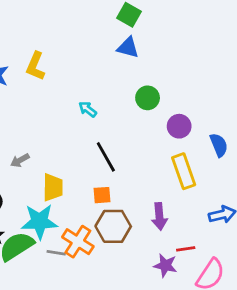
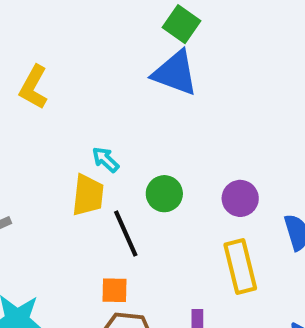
blue triangle: (128, 48) -> (175, 73), size x1.4
green circle: (148, 98) -> (164, 194), moved
yellow trapezoid: (53, 187) -> (88, 195), moved

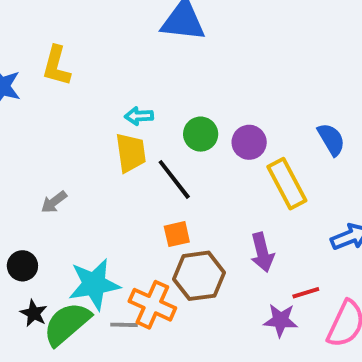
cyan arrow: (105, 160) -> (139, 116), turned -32
purple circle: (240, 198) -> (249, 142), moved

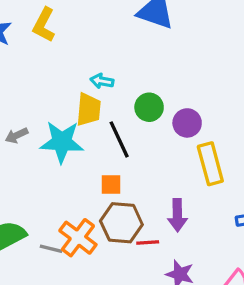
cyan star: (94, 284) -> (62, 142), moved
red line: (306, 293) -> (148, 243), moved

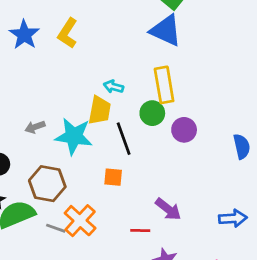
yellow rectangle: (210, 164) -> (164, 85), moved
purple arrow: (177, 215) -> (168, 209), turned -56
brown hexagon: (121, 223) -> (47, 184), moved

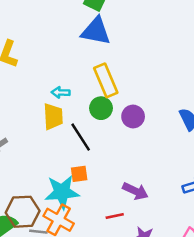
cyan star: (74, 136) -> (62, 192), moved
brown hexagon: (47, 184) -> (23, 212), moved

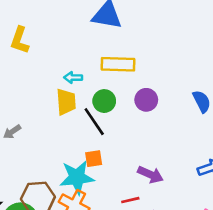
yellow rectangle: (106, 80) -> (118, 64), turned -64
green circle: (101, 108) -> (104, 101), moved

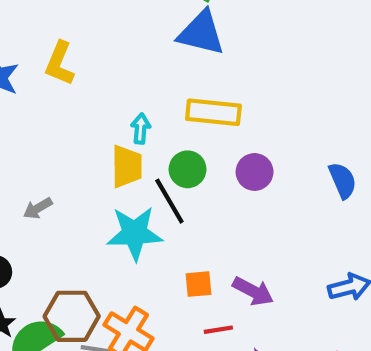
cyan arrow: (73, 78) -> (141, 129), turned 90
orange square: (94, 159) -> (199, 284), moved
cyan star: (77, 177) -> (135, 233), moved

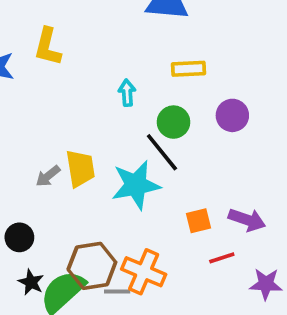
yellow rectangle: (213, 112) -> (188, 69), size x0.7
yellow trapezoid: (127, 166) -> (80, 168), moved

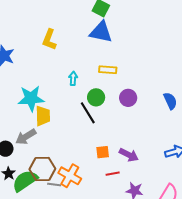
yellow L-shape: (48, 47) -> (49, 40), moved
gray arrow: (48, 176) -> (26, 137), moved, size x1.5
cyan star: (136, 185) -> (31, 98), moved

